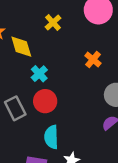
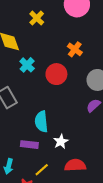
red circle: (45, 101) -> (56, 74), moved

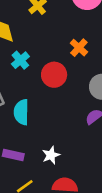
cyan semicircle: (41, 122) -> (21, 112), moved

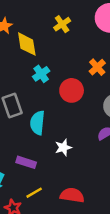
white star: (51, 155) -> (63, 148), moved

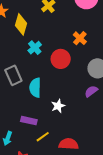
yellow diamond: (27, 44) -> (21, 24), turned 30
yellow line: (34, 193) -> (43, 137), moved

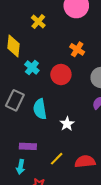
gray rectangle: (13, 75) -> (15, 100), turned 60
purple rectangle: (29, 121) -> (28, 146), moved

